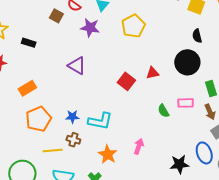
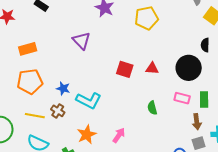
red square: (126, 81) -> (125, 69), turned -36
pink rectangle: (186, 103) -> (182, 98), moved

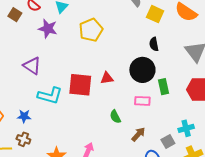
red square: (125, 69) -> (80, 85), size x1.4
green rectangle: (204, 99) -> (164, 87), moved
cyan L-shape: (89, 100) -> (50, 96), moved
brown arrow: (197, 122) -> (138, 134), moved, turned -119

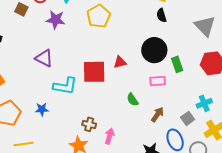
black semicircle: (154, 44) -> (161, 15), moved
brown cross: (23, 139) -> (89, 124), moved

